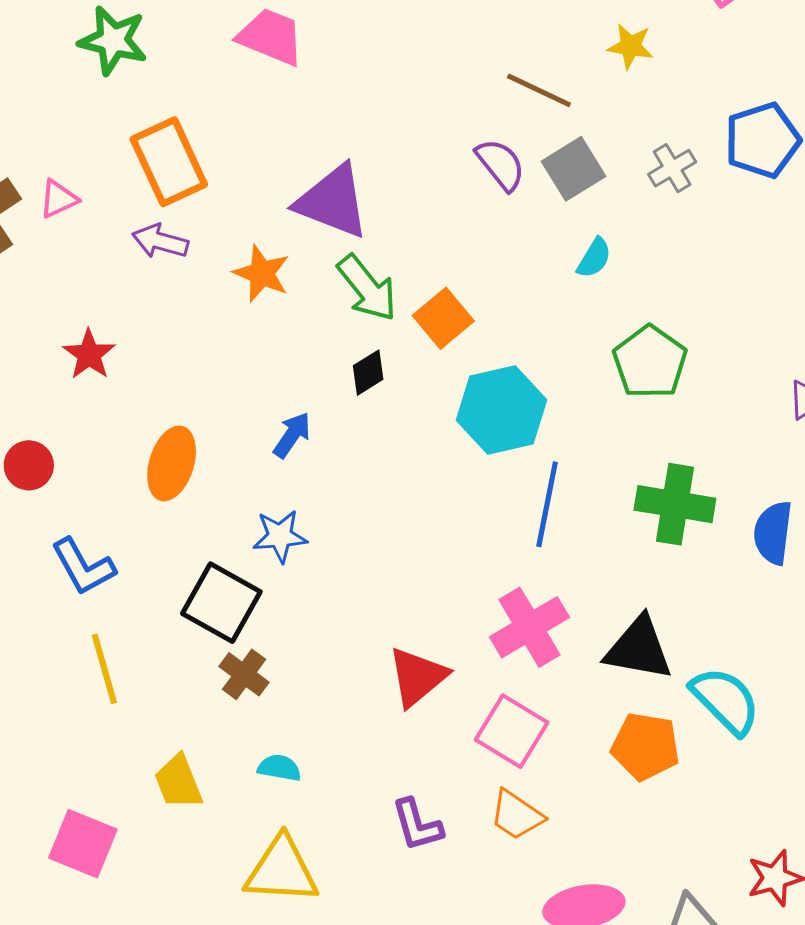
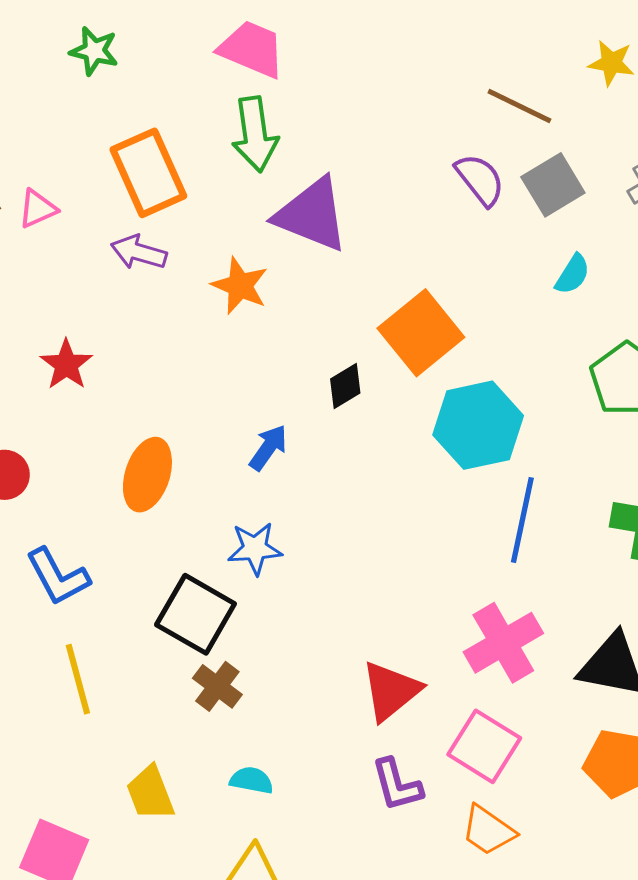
green star: (113, 40) -> (94, 51), size x0.7
green arrow: (367, 288) -> (255, 134), moved, turned 30
orange square: (443, 318) -> (421, 333), size x1.4
purple L-shape: (417, 825) -> (397, 785), moved

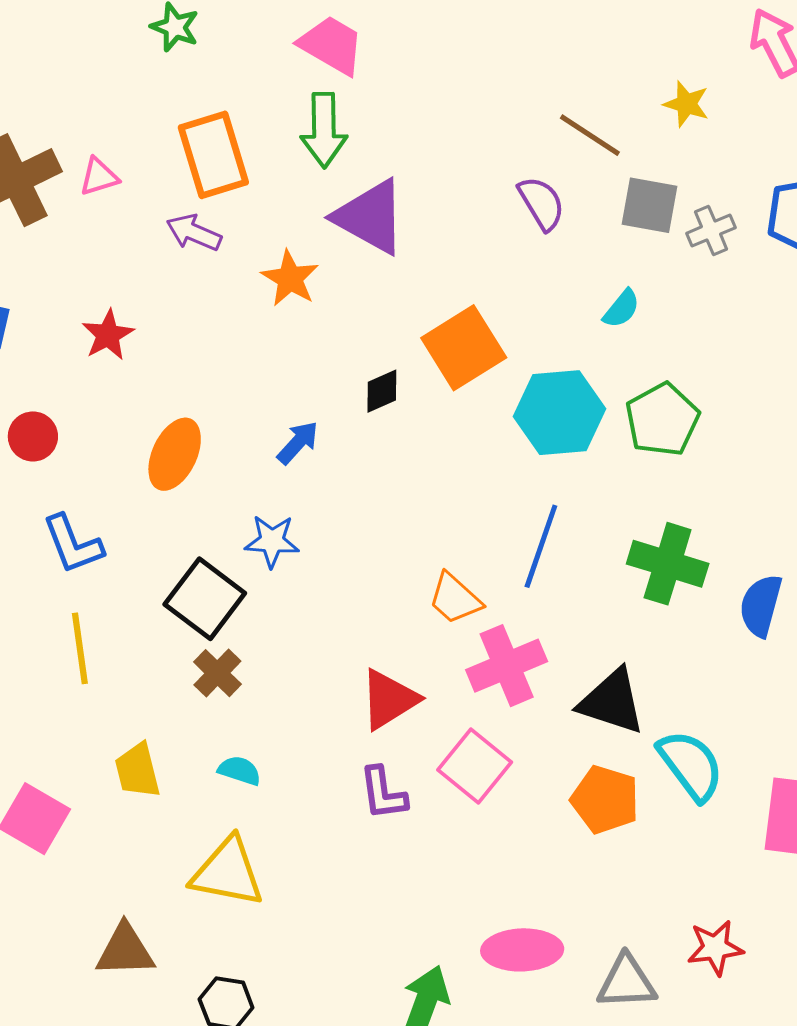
gray square: (553, 185) -> (649, 205), moved, turned 34
cyan hexagon: (478, 425) -> (559, 413), moved
orange trapezoid: (488, 830) -> (455, 599), moved

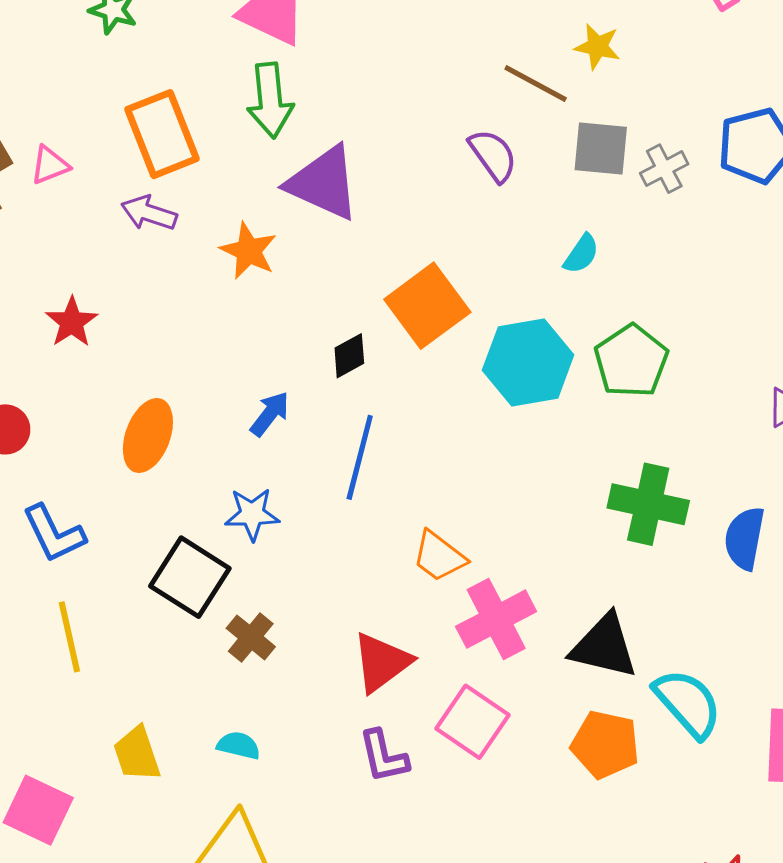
yellow star: (686, 104) -> (597, 47), moved
blue line: (541, 546) -> (360, 457), moved
brown cross: (217, 673) -> (251, 637), moved

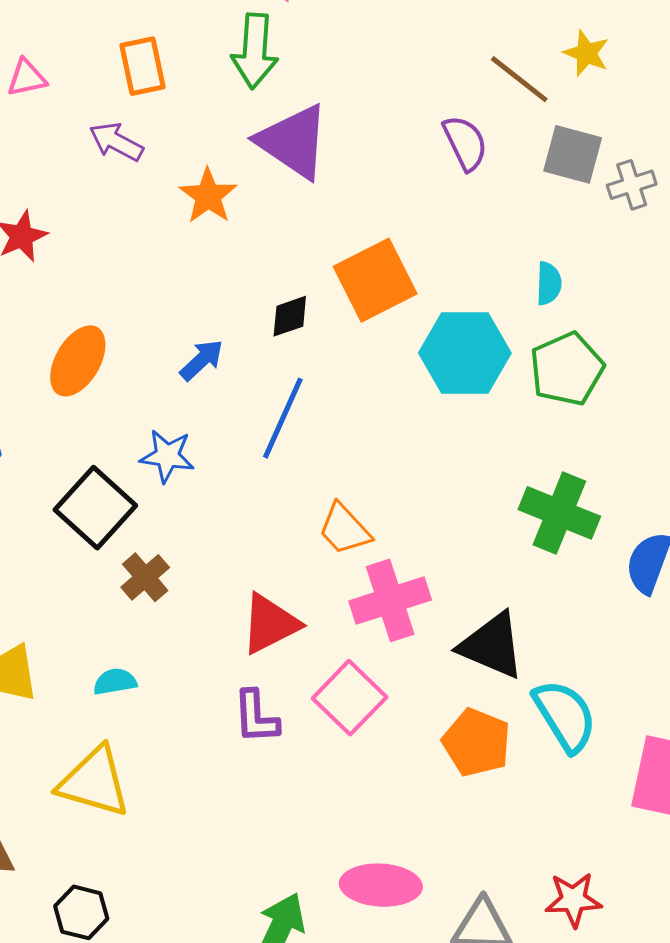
orange rectangle: (162, 134) -> (143, 66), size x0.7
cyan semicircle: (581, 254) -> (549, 284), moved, turned -42
cyan semicircle: (239, 745) -> (115, 682), turned -33

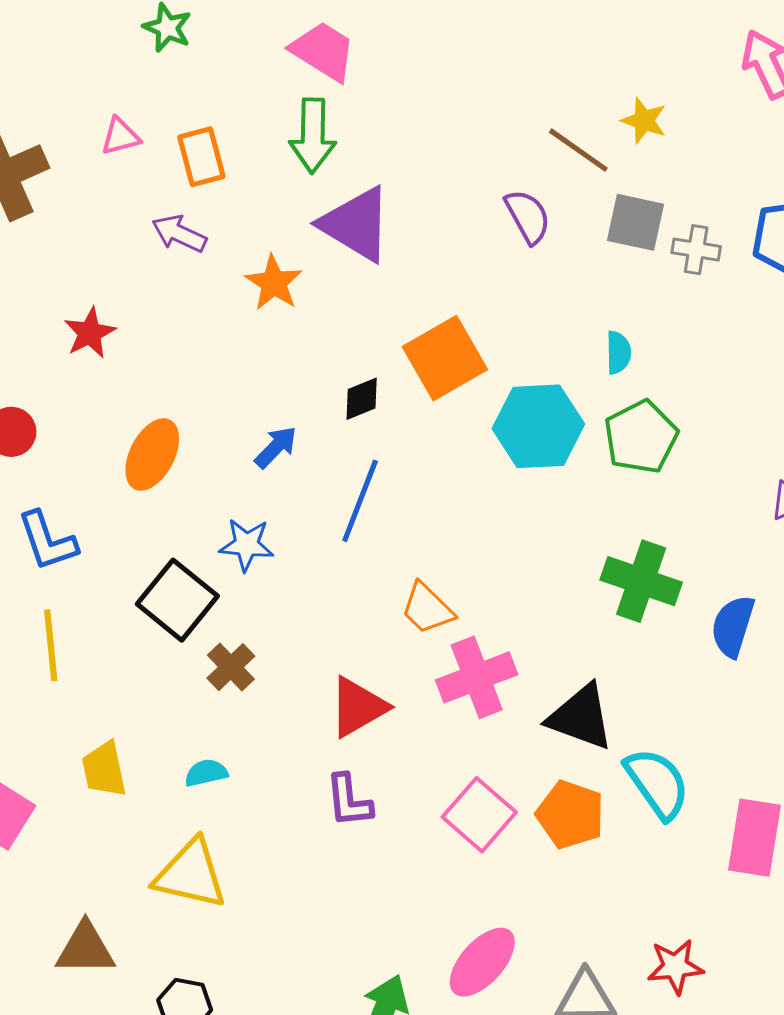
pink triangle: (27, 78) -> (120, 136), moved
gray cross: (632, 185) -> (696, 250), turned 30
pink square: (350, 698) -> (479, 815), moved
pink ellipse: (381, 885) -> (482, 962), turned -48

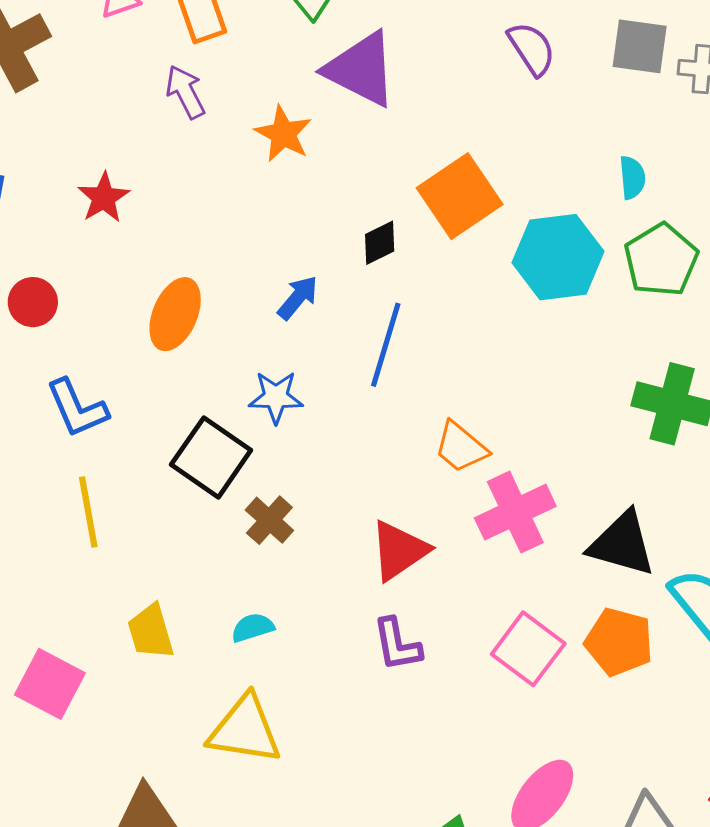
purple arrow: (179, 234) -> (185, 92), turned 42

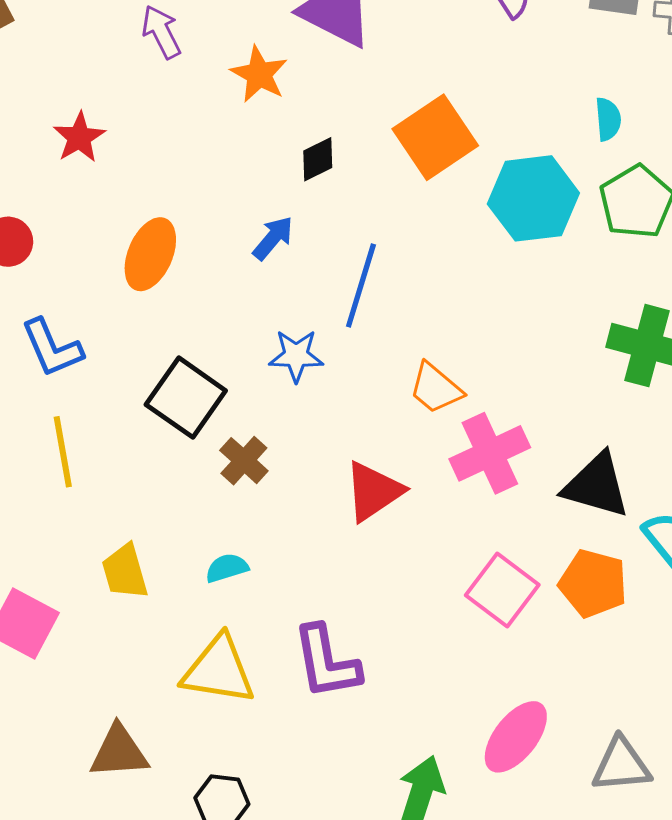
black diamond: (380, 243) -> (318, 159), moved
blue star: (276, 397) -> (296, 356), moved
purple L-shape: (397, 645) -> (326, 662), moved, size x1.4

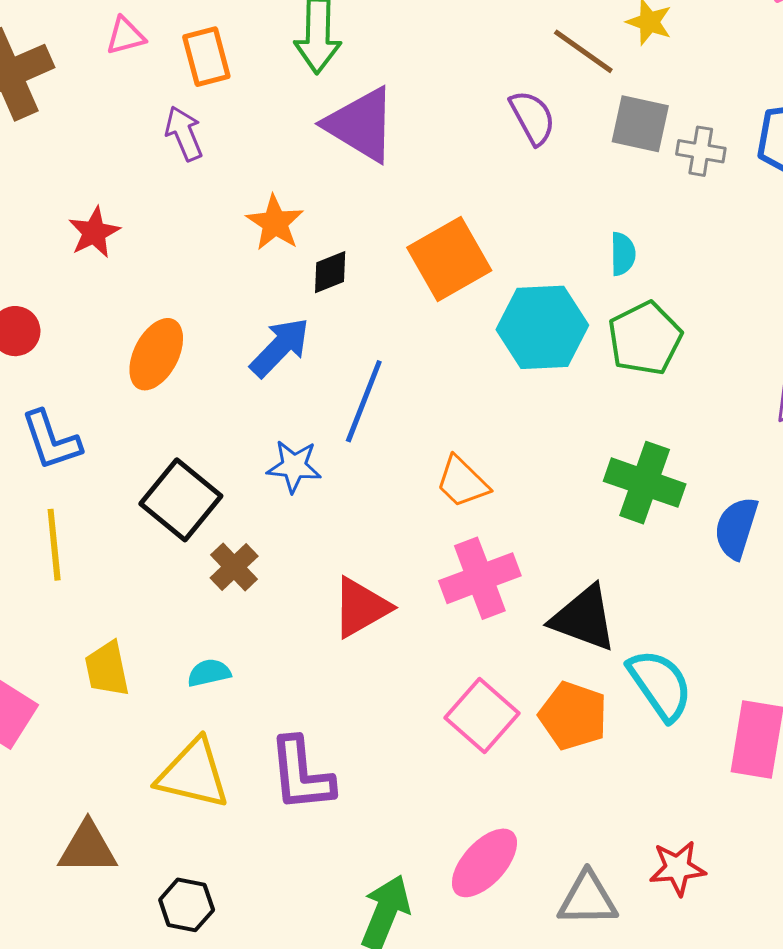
orange star: (259, 74) -> (275, 223), moved
blue arrow: (273, 238) -> (280, 347), size x1.4
orange trapezoid: (436, 388) -> (462, 482), moved

